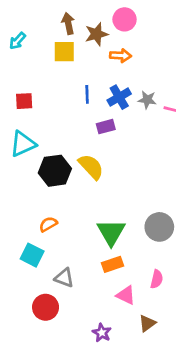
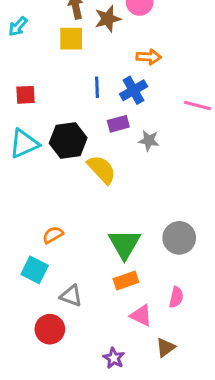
orange arrow: (120, 56) -> (149, 57), moved
gray star: (147, 100) -> (149, 141), moved
black hexagon: (55, 171) -> (68, 141), moved

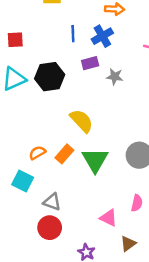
yellow semicircle: (102, 169) -> (82, 121), moved
orange rectangle: (126, 280) -> (64, 154), moved, turned -30
red circle: (50, 329) -> (50, 228), moved

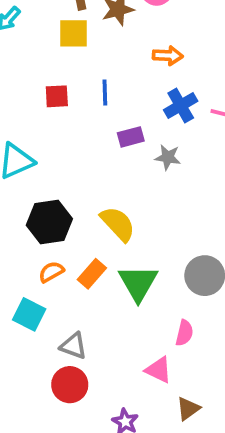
blue cross: (102, 36) -> (181, 106), moved
red square: (15, 40) -> (57, 96), moved
black hexagon: (50, 77) -> (49, 222), moved
pink semicircle: (137, 203) -> (184, 333), moved

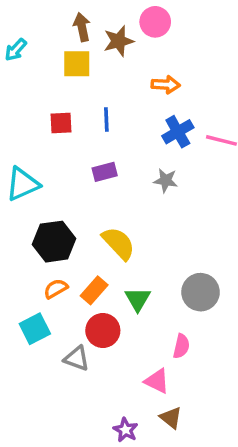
purple rectangle: (131, 137) -> (105, 172), moved
green triangle: (138, 283) -> (138, 299), size x0.7
cyan square: (29, 314) -> (35, 329), turned 36
red circle: (70, 385) -> (103, 330), moved
brown triangle: (188, 409) -> (171, 418), moved, turned -45

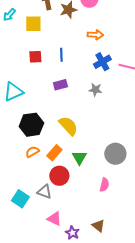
yellow square: (77, 64) -> (33, 24), moved
cyan square: (35, 329) -> (20, 199), moved, turned -30
pink triangle: (157, 381) -> (54, 219), moved

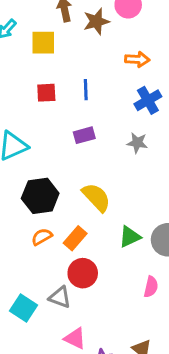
green triangle: (79, 158) -> (130, 237), moved, turned 35

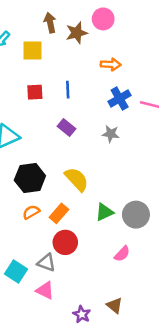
purple rectangle: (84, 135) -> (67, 128), turned 54
pink semicircle: (151, 287) -> (122, 254), turned 30
pink triangle: (75, 338) -> (45, 290), moved

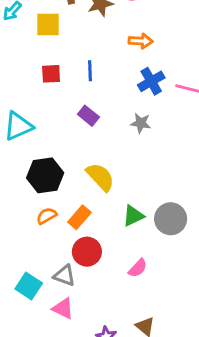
pink semicircle: (122, 254) -> (138, 268), moved

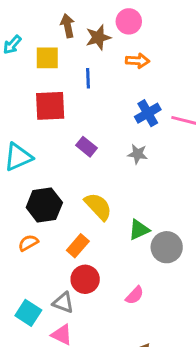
orange arrow: (141, 41) -> (138, 61), moved
blue line: (90, 71) -> (88, 78), moved
red square: (51, 74) -> (50, 106), size x1.6
orange semicircle: (47, 216) -> (28, 243), moved
green triangle: (133, 216) -> (139, 230), moved

